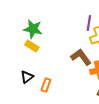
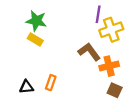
black triangle: (27, 77) -> (26, 87), moved, turned 32

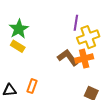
green star: (36, 21) -> (19, 29), turned 30
orange cross: (109, 66) -> (84, 59), moved

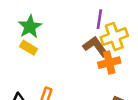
brown L-shape: (68, 57) -> (96, 46), moved

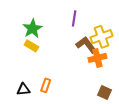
purple line: (99, 19) -> (74, 18), moved

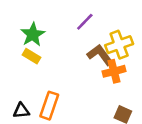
purple line: (74, 18) -> (85, 22), turned 35
orange rectangle: (46, 85) -> (49, 106), size x1.5

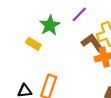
green star: (33, 34) -> (50, 25), moved

